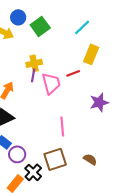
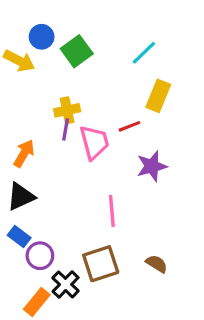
purple star: (99, 102) -> (152, 166), moved

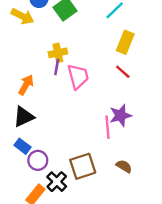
red line: (129, 126) -> (123, 72), moved, turned 63
purple star: (152, 166) -> (120, 115), moved
pink line: (112, 211) -> (107, 127), moved

